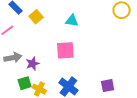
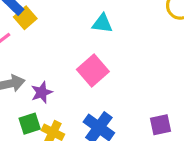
yellow square: (36, 17) -> (25, 18), moved
pink square: (65, 50) -> (93, 70), turned -36

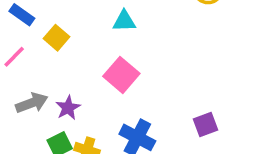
yellow square: (25, 18) -> (57, 38), moved

